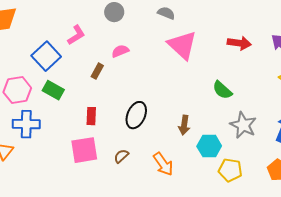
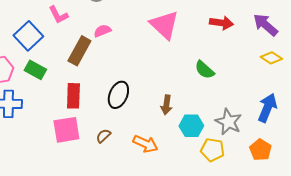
pink L-shape: (76, 35) -> (58, 15), turned 95
brown rectangle: (97, 71) -> (79, 51), size x1.8
red rectangle: (91, 116) -> (73, 96), size x1.4
gray star: (243, 125) -> (228, 122), moved
orange arrow: (163, 164) -> (145, 144), turned -30

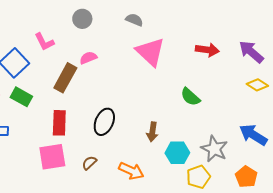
blue arrow: (267, 108) -> (253, 135), turned -80
yellow pentagon: (212, 150) -> (198, 177), turned -30

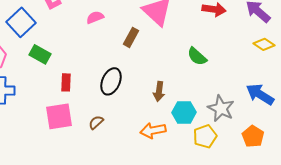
brown rectangle: (65, 78) -> (131, 37), moved, size x0.7
green rectangle: (21, 97) -> (40, 54), moved
red rectangle: (59, 123) -> (66, 82), size x0.7
orange arrow: (131, 171) -> (153, 130), moved, turned 145

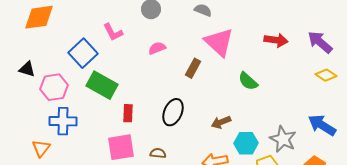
green rectangle: (40, 54) -> (102, 85), size x1.4
green semicircle: (197, 56) -> (248, 81), moved
brown arrow: (159, 91) -> (221, 122), turned 60
brown semicircle: (96, 122) -> (158, 153), turned 49

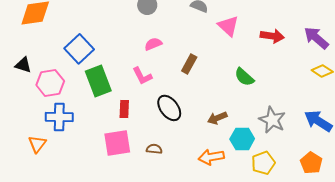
pink L-shape: (113, 32) -> (142, 76), moved
pink triangle: (219, 42) -> (228, 26), moved, size x0.7
green rectangle: (102, 85) -> (98, 81), turned 40
black ellipse: (173, 112) -> (169, 108), turned -60
gray star: (283, 139) -> (272, 120), moved

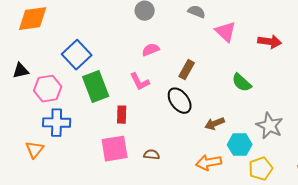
black triangle: (23, 65) -> (21, 71), turned -30
black ellipse: (169, 108) -> (180, 101), moved

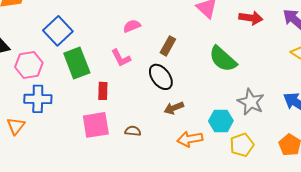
green semicircle: (242, 83) -> (223, 59), size x1.4
brown arrow: (215, 124) -> (174, 108), moved

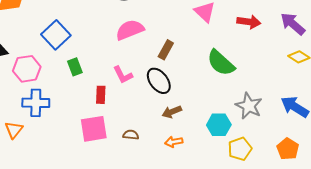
pink semicircle: (132, 26) -> (130, 30), size x1.6
pink L-shape: (121, 58) -> (123, 75), moved
green rectangle: (77, 63) -> (75, 67), size x0.6
orange arrow: (190, 139) -> (174, 142), moved, size x0.7

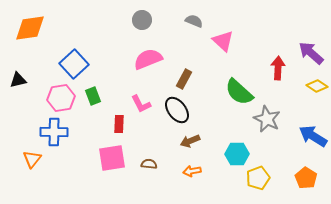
red arrow: (249, 22) -> (278, 68), moved, turned -95
pink hexagon: (27, 69) -> (61, 98), moved
gray star: (249, 106) -> (267, 119), moved

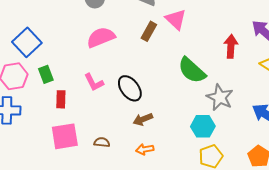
brown rectangle: (184, 79) -> (149, 31), moved
red rectangle: (119, 124) -> (61, 99), moved
cyan hexagon: (237, 154) -> (203, 126), moved

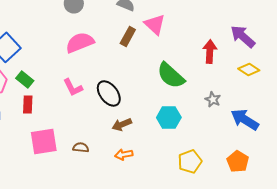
green rectangle: (46, 74) -> (25, 79), turned -30
gray star: (220, 97) -> (213, 99), moved, size x0.6
red rectangle: (61, 99) -> (28, 104), moved
cyan hexagon: (203, 126) -> (169, 117), moved

